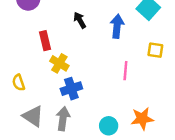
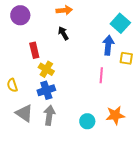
blue arrow: (117, 26) -> (108, 45), moved
blue cross: (71, 89) -> (46, 90), moved

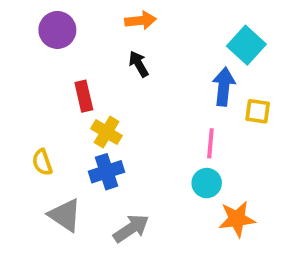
gray arrow: (49, 115) -> (131, 228), moved, turned 48
cyan circle: (87, 121) -> (207, 183), moved

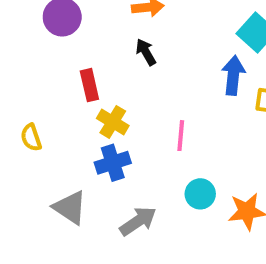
pink line: (210, 143) -> (181, 136), moved
yellow semicircle: (42, 162) -> (31, 138), moved
cyan circle: (207, 183) -> (200, 194), moved

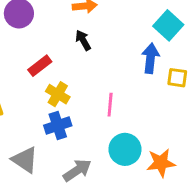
red rectangle: (89, 85) -> (40, 66), turned 65
cyan circle: (200, 194) -> (125, 149), size x1.4

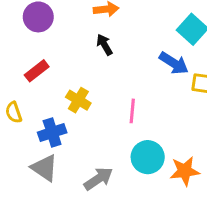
blue arrow: (150, 58) -> (174, 63), turned 116
red rectangle: (40, 66) -> (37, 71), moved
blue cross: (58, 125) -> (52, 132), moved

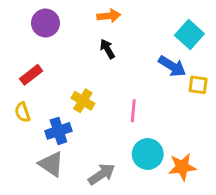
red rectangle: (37, 71) -> (31, 75), moved

